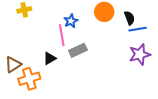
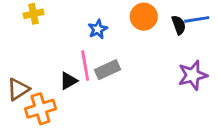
blue line: (138, 29) -> (197, 19), moved
pink line: (62, 35) -> (85, 65), moved

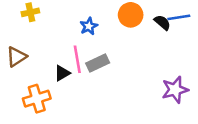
black semicircle: (179, 25) -> (162, 22), turned -30
purple star: (193, 75) -> (175, 90), moved
brown triangle: (18, 89) -> (16, 57), moved

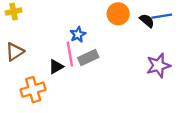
yellow cross: (30, 12) -> (14, 11), moved
blue star: (89, 26) -> (78, 34), moved
purple star: (175, 90) -> (158, 65), moved

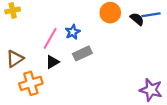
brown triangle: (15, 52) -> (15, 59), moved
pink line: (70, 54) -> (50, 38), moved, turned 40
purple star: (158, 65) -> (151, 90), moved, turned 30

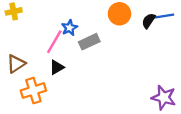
black semicircle: (137, 19) -> (149, 21), turned -96
blue star: (73, 32) -> (69, 28), moved
gray rectangle: (82, 53) -> (89, 42), moved

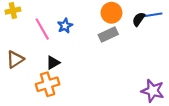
pink line: (54, 42) -> (42, 29), moved, turned -60
gray rectangle: (89, 42) -> (108, 34), moved
orange cross: (33, 91) -> (48, 84), moved

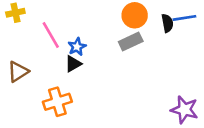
black semicircle: (139, 19) -> (167, 23), turned 136
blue star: (65, 26) -> (77, 47), moved
black triangle: (53, 63) -> (73, 64), moved

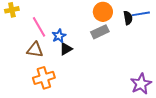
black triangle: (73, 64) -> (66, 49), moved
brown triangle: (18, 72) -> (35, 50), moved, turned 42
purple star: (184, 110) -> (141, 84), turned 30

